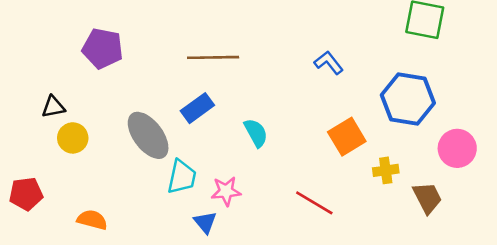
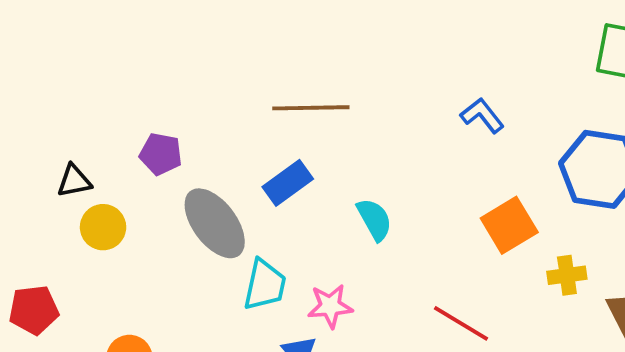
purple pentagon: (103, 48) -> (161, 154), moved, size x0.7

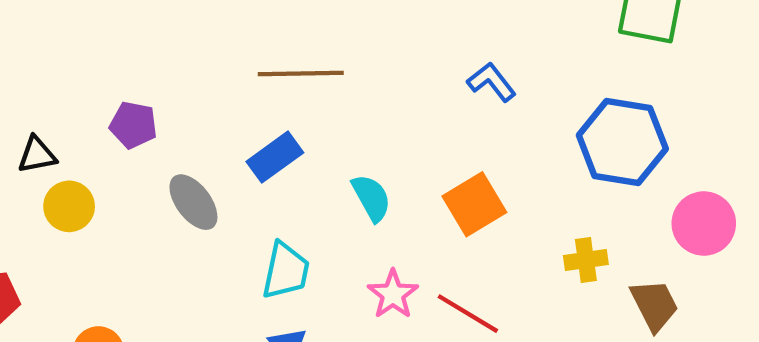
gray ellipse: (215, 223) -> (193, 202), size x0.7
orange square: (509, 225) -> (474, 204), moved
cyan trapezoid: (265, 285) -> (286, 271), moved
pink star: (330, 306) -> (393, 294), moved, turned -30

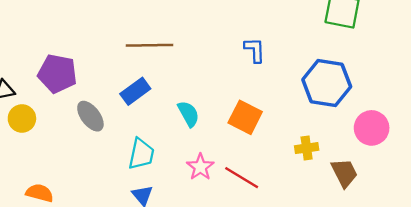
blue L-shape: (492, 82) -> (255, 50), turned 36
purple pentagon: (133, 125) -> (57, 74), size x1.5
orange square: (474, 204) -> (245, 117), turned -32

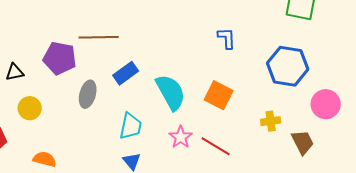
brown line: (149, 45) -> (99, 37), moved
cyan semicircle: (188, 114) -> (171, 92), size x1.6
gray ellipse: (90, 116) -> (88, 94), turned 52
yellow circle: (22, 118) -> (30, 108), moved

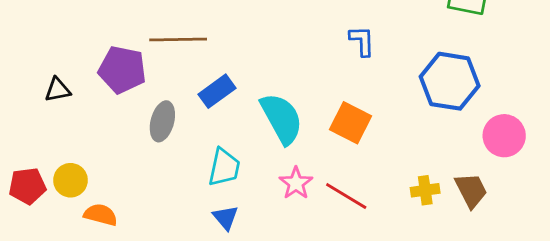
yellow circle: (30, 108) -> (70, 180), moved
yellow cross: (271, 121) -> (425, 190), moved

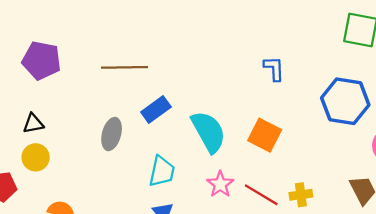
purple pentagon: (122, 70) -> (41, 60), moved
black triangle: (58, 90) -> (33, 123), moved
yellow circle: (70, 180) -> (36, 157), moved
yellow cross: (425, 190) -> (301, 195), moved

